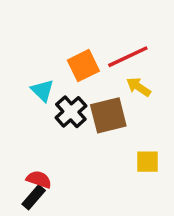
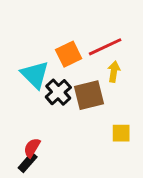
yellow arrow: (139, 87) -> (114, 72), turned 66
cyan triangle: (42, 90) -> (35, 75), size x1.5
red semicircle: (39, 179) -> (32, 148), turned -78

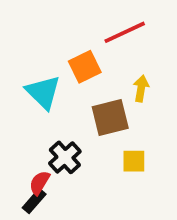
red line: (105, 47) -> (125, 32), moved
black cross: (58, 92) -> (65, 157), moved
yellow square: (121, 133) -> (134, 161), moved

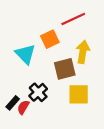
yellow arrow: (141, 89) -> (83, 52), size x1.5
yellow square: (134, 161) -> (79, 94), size x1.5
black rectangle: (34, 201) -> (13, 103), moved

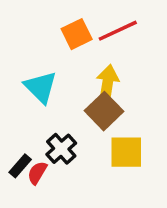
orange square: (50, 39) -> (77, 34), moved
yellow arrow: (83, 52) -> (107, 84), moved
brown square: (65, 69) -> (104, 111), turned -30

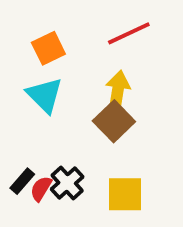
orange square: (77, 34) -> (48, 48), moved
black cross: (61, 149) -> (67, 183), moved
yellow square: (126, 152) -> (125, 194), moved

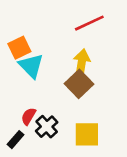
orange square: (48, 48) -> (19, 48), moved
black rectangle: (22, 181) -> (16, 140), moved
red semicircle: (41, 189) -> (28, 116), moved

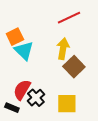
brown square: (79, 84) -> (74, 67), moved
red semicircle: (28, 116) -> (22, 90), size x1.5
black rectangle: (16, 140) -> (12, 108), turned 72

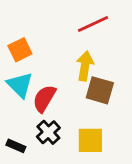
cyan triangle: (24, 51) -> (20, 85), moved
brown square: (74, 67) -> (100, 90), turned -30
red semicircle: (22, 90) -> (44, 98), moved

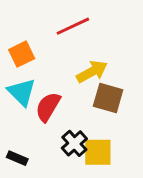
red line: (93, 24) -> (73, 26), moved
yellow arrow: (85, 66) -> (92, 72), turned 52
black cross: (48, 132) -> (74, 143), moved

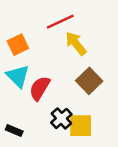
yellow arrow: (92, 72) -> (76, 43), moved, turned -100
brown square: (108, 98) -> (89, 81), turned 30

